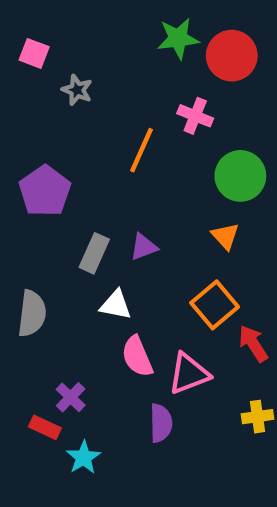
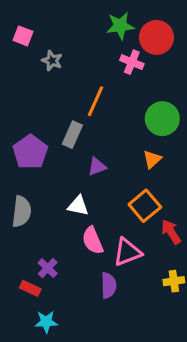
pink cross: (195, 116) -> (132, 62), moved
purple pentagon: (45, 191) -> (30, 152), moved
orange triangle: (225, 236) -> (152, 159), turned 30
gray rectangle: (94, 253) -> (72, 135), moved
cyan star: (83, 457) -> (46, 322), moved, turned 30

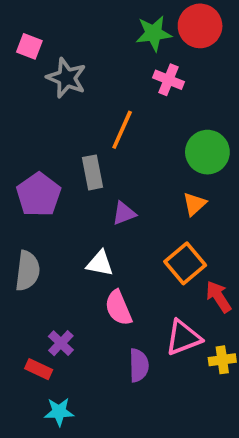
red circle: (156, 37) -> (200, 26), moved
gray star: (52, 61) -> (66, 78), size x1.5
gray rectangle: (72, 135) -> (92, 172), turned -35
pink triangle: (127, 252) -> (183, 338), moved

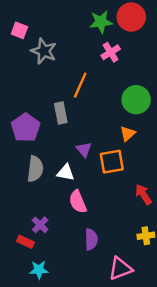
pink cross: (168, 80) -> (111, 52), turned 36
purple triangle: (124, 213) -> (84, 149), moved, turned -49
orange square: (185, 263) -> (112, 162), moved, turned 30
gray semicircle: (27, 271) -> (35, 169), moved
pink triangle: (183, 338) -> (120, 269), moved

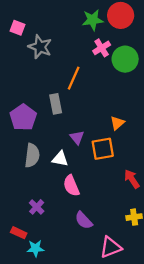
green circle: (136, 100) -> (125, 59), moved
purple semicircle: (91, 239) -> (84, 220), turned 138
red rectangle: (26, 242) -> (19, 233), moved

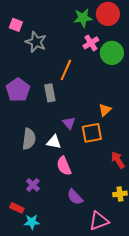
purple pentagon: (23, 117) -> (18, 90), moved

